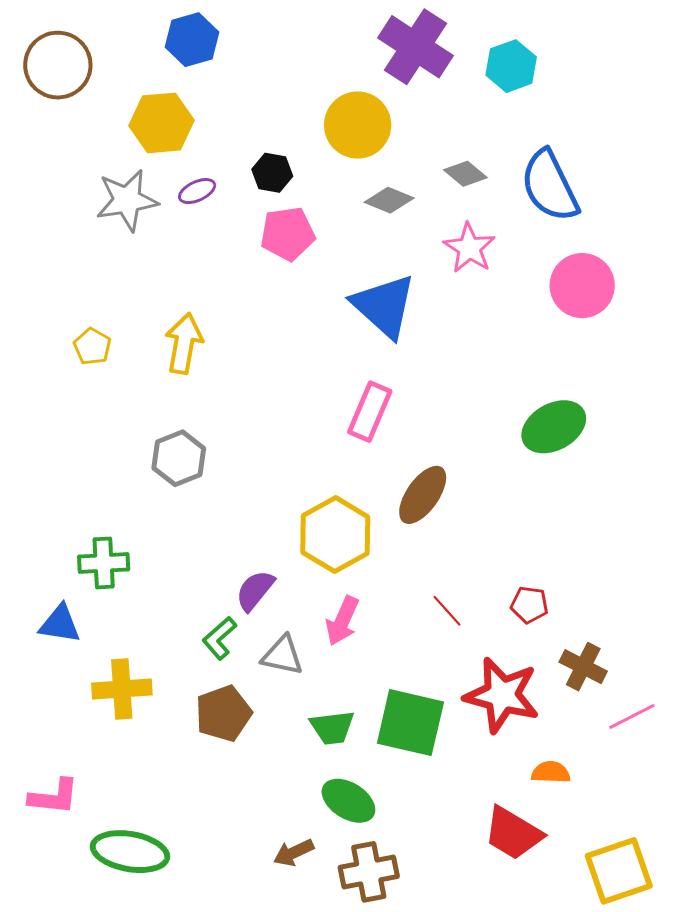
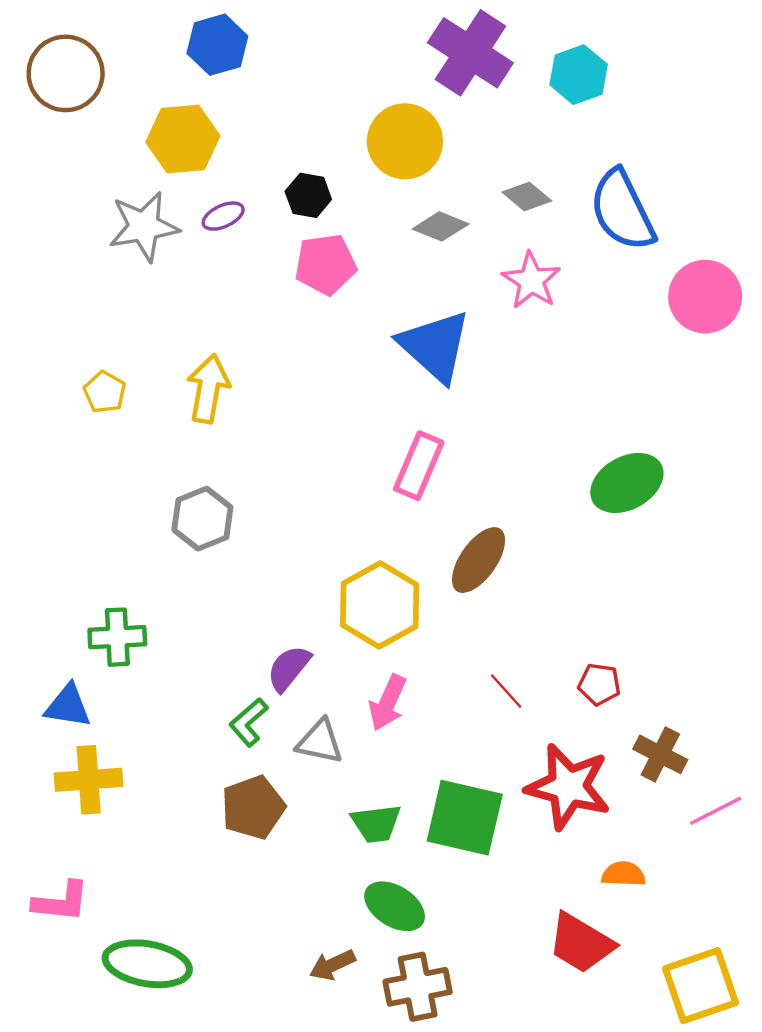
pink circle: (582, 286) -> (705, 297), moved
yellow cross: (122, 689) -> (89, 780), moved

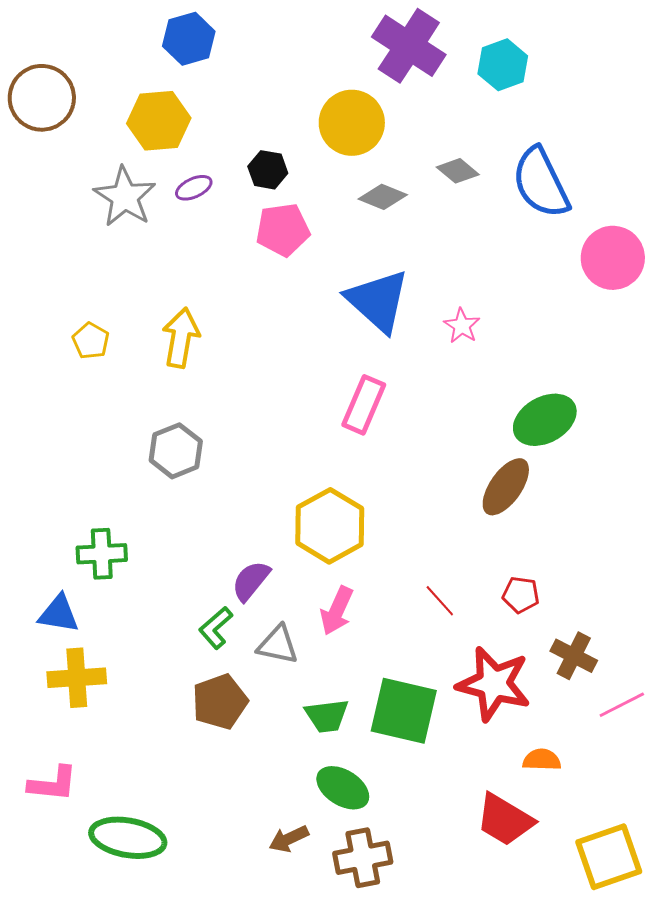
brown circle: (66, 73) -> (42, 98), moved
gray star: (144, 226) -> (125, 197), turned -30
pink star: (531, 280) -> (462, 326), moved, size x0.7
brown ellipse: (479, 560) -> (506, 487), moved

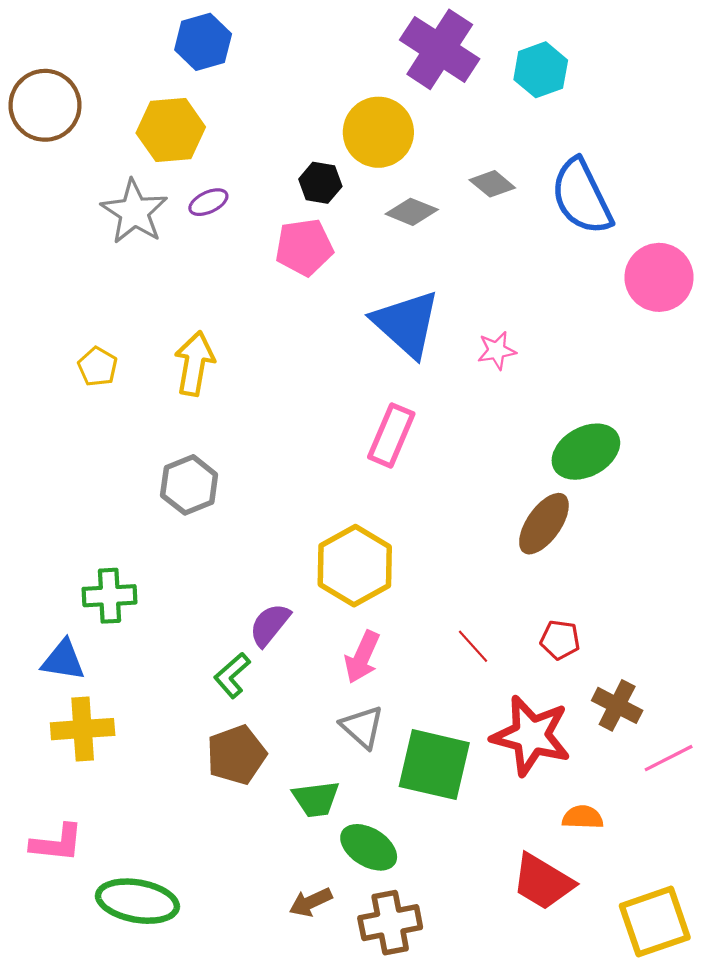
black hexagon: (268, 170) -> (320, 183), moved
pink star: (462, 326) -> (497, 351), turned 30
gray triangle: (278, 645) -> (362, 727), moved, turned 30
green trapezoid: (327, 716) -> (316, 799), moved

